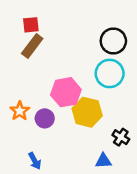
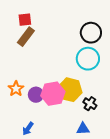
pink hexagon: (66, 92) -> (53, 94), moved
black cross: (121, 137) -> (90, 104), moved
blue arrow: (35, 161) -> (28, 129), turned 64

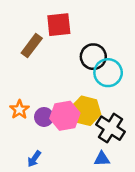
red square: (25, 20) -> (59, 25), moved, size x1.5
black circle: (91, 33) -> (93, 57), moved
black cross: (90, 104) -> (111, 128), size x1.6

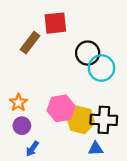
yellow hexagon: (86, 111) -> (81, 120), moved
purple circle: (44, 117) -> (22, 126), moved
black cross: (111, 128) -> (104, 120), turned -30

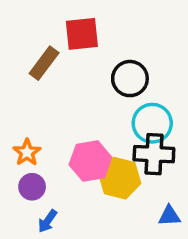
cyan circle: (101, 68) -> (152, 123), moved
black cross: (104, 120) -> (154, 154), moved
blue triangle: (96, 149) -> (169, 216), moved

